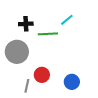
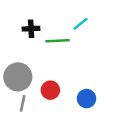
gray circle: (17, 52) -> (18, 77), moved
gray line: (27, 86) -> (23, 103), moved

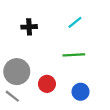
green line: (58, 41) -> (74, 55), moved
gray line: (23, 103) -> (12, 96), moved, turned -64

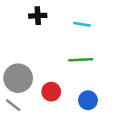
cyan line: (75, 22) -> (82, 24), turned 48
black cross: (29, 27) -> (38, 16), moved

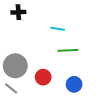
black cross: (38, 16) -> (18, 12), moved
cyan line: (82, 24) -> (58, 29), moved

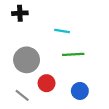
gray circle: (15, 66) -> (27, 60), moved
gray line: (11, 88) -> (22, 95), moved

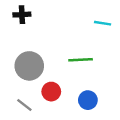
cyan line: (62, 31) -> (103, 23), moved

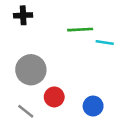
cyan line: (103, 23) -> (105, 43), moved
green line: (81, 60) -> (80, 30), moved

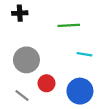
cyan line: (105, 43) -> (84, 54), moved
blue circle: (93, 106) -> (80, 91), size x1.5

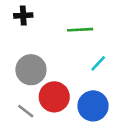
cyan line: (84, 54) -> (98, 63), turned -56
red circle: (47, 83) -> (54, 97), size x1.5

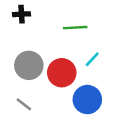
red circle: (54, 97) -> (62, 73), moved

